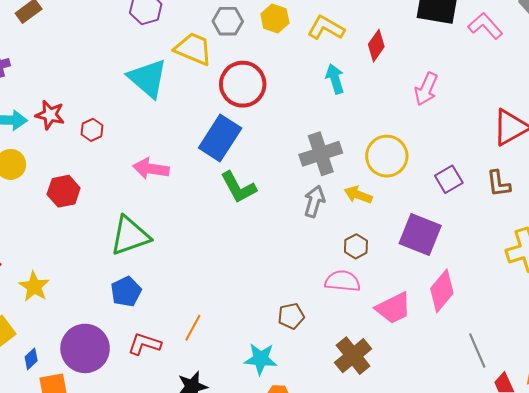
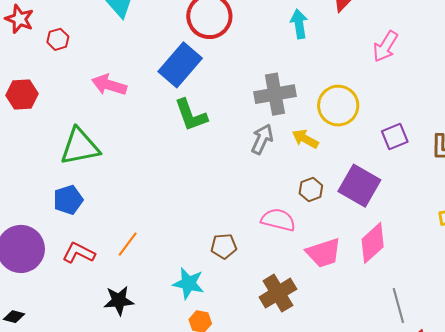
brown hexagon: (356, 246) -> (311, 190), moved

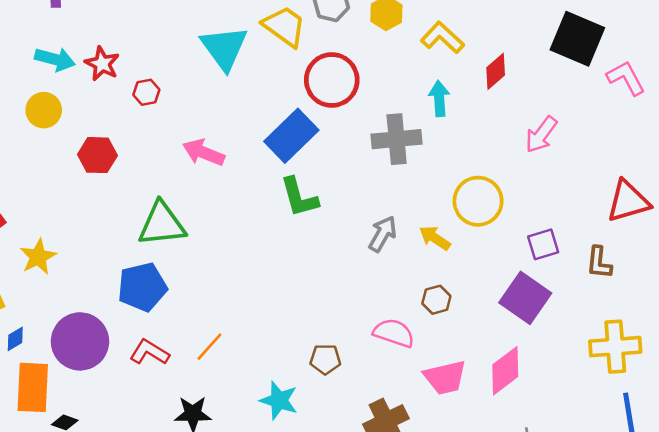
gray cross: (275, 94) -> (397, 139), moved
purple square: (359, 186) -> (525, 298), moved
blue pentagon: (68, 200) -> (142, 287), size x1.4

